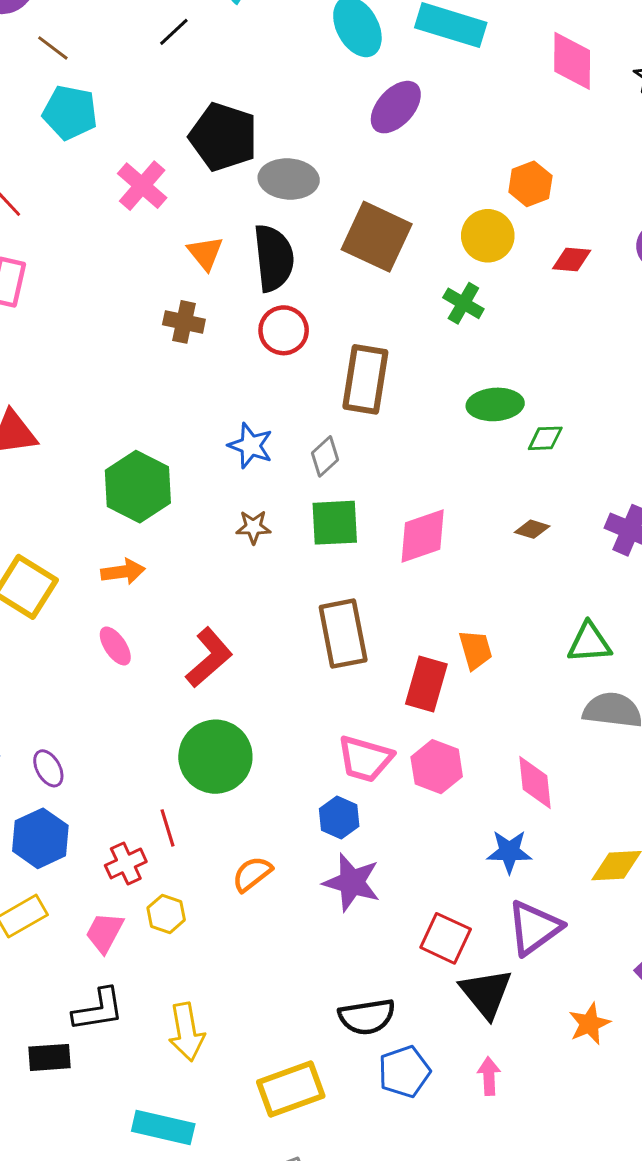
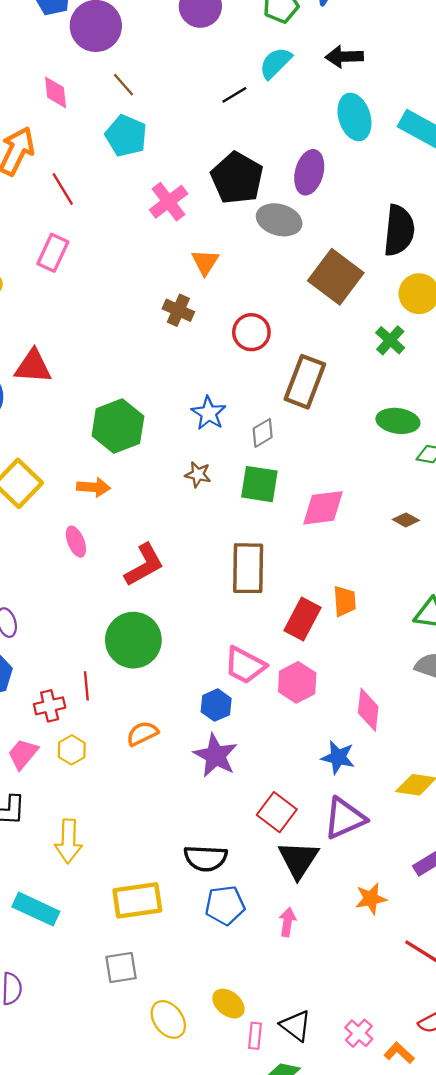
black line: (174, 32) -> (234, 95), moved
purple ellipse: (396, 107) -> (309, 172), moved, turned -39
black semicircle: (274, 258) -> (399, 230), moved

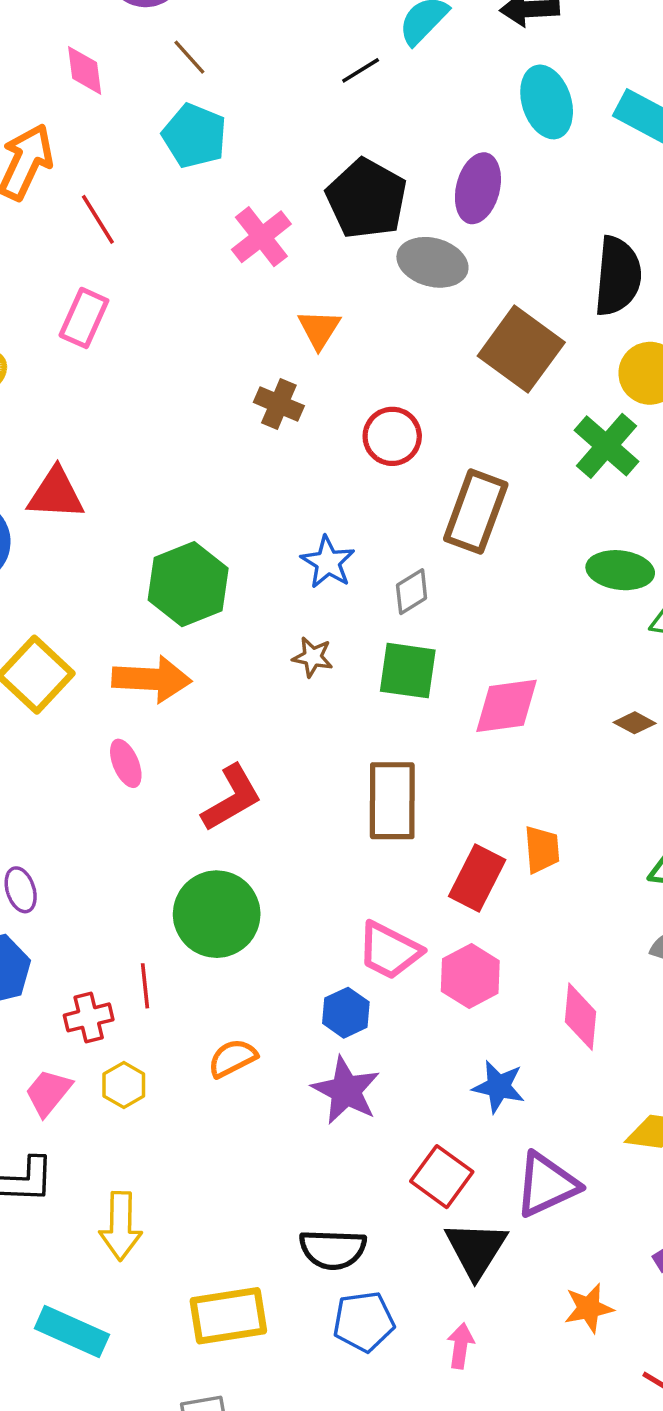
green cross: (390, 340) -> (606, 446), size x1.4
orange arrow: (93, 487) -> (152, 679), size x1.5
blue star: (338, 757) -> (499, 1087), moved

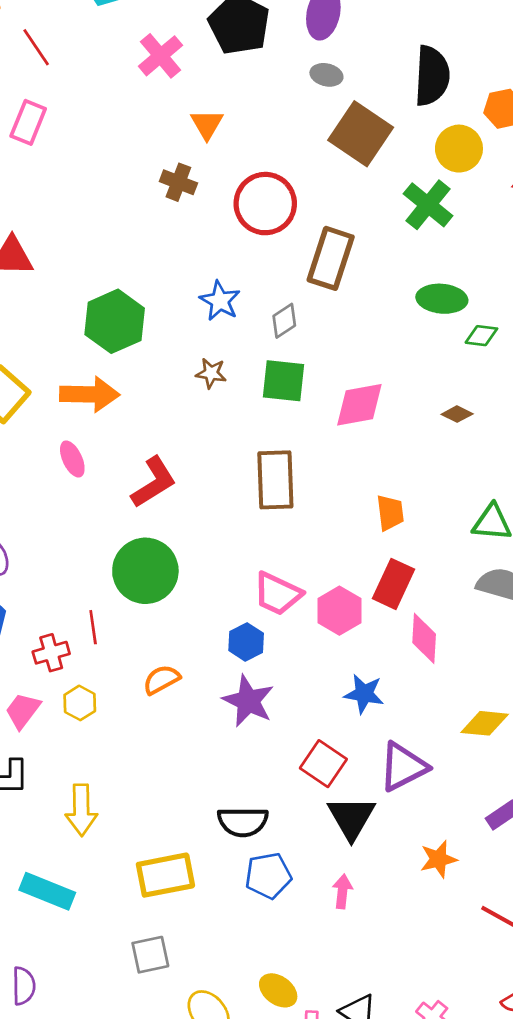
gray ellipse: (432, 262) -> (326, 75), moved, size x0.6
red circle: (392, 436) -> (265, 204), size x1.4
red rectangle: (477, 878) -> (394, 584), moved

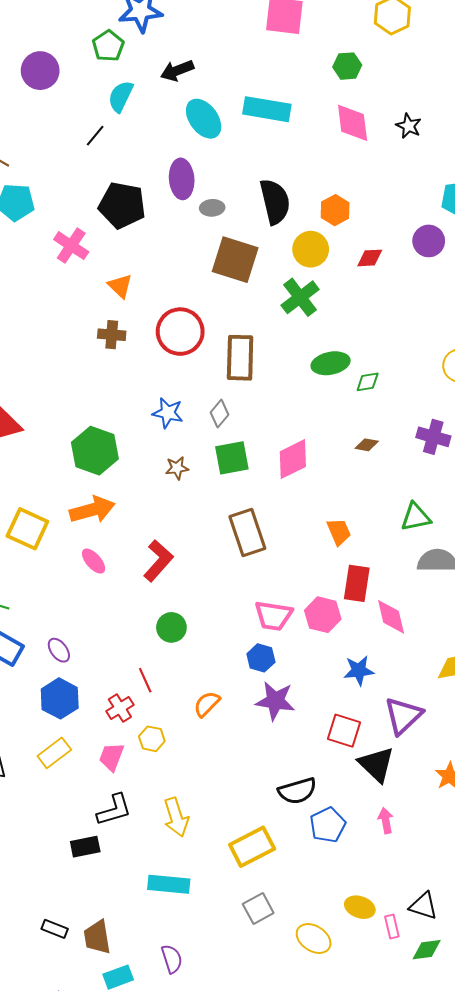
gray ellipse: (326, 75) -> (212, 208), moved
green cross: (428, 205) -> (300, 297), turned 30
green circle: (145, 571) -> (171, 627), size x0.6

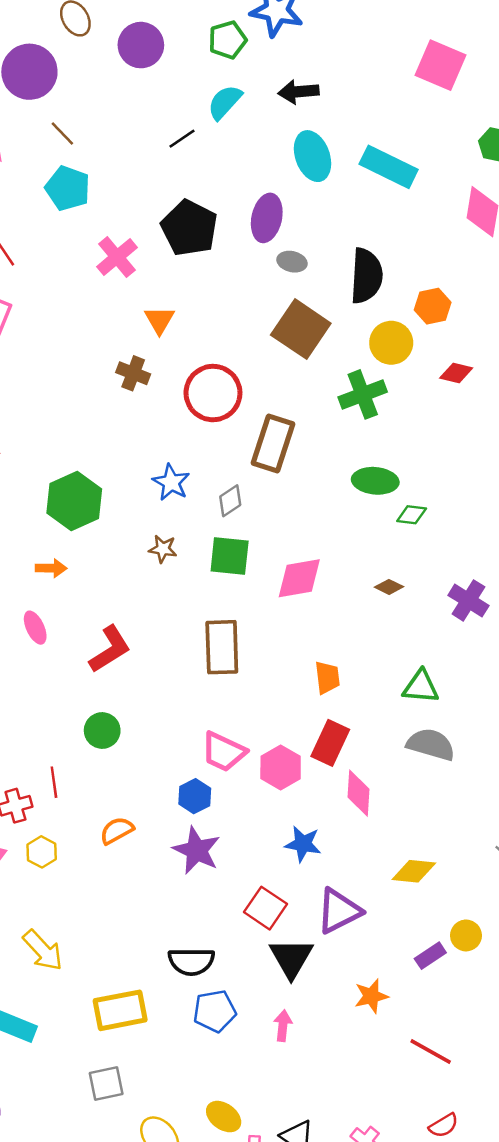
orange arrow: (92, 510) -> (51, 568), size x0.6
yellow arrow: (176, 817) -> (43, 950), turned -42

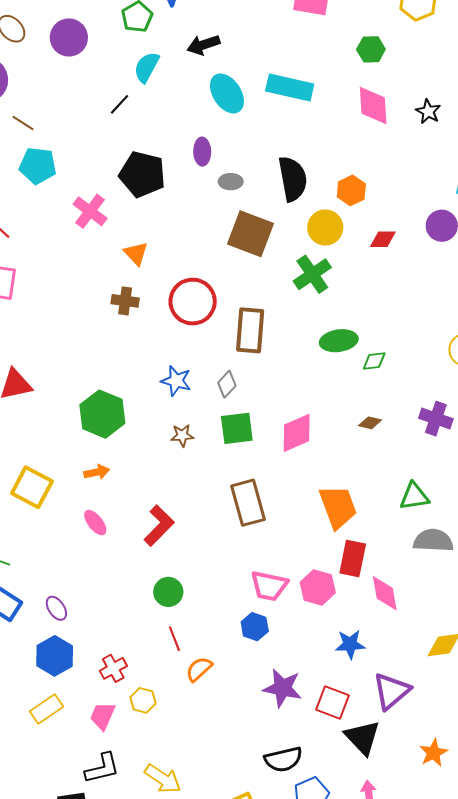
purple ellipse: (267, 218) -> (202, 152), size x0.7
orange trapezoid: (327, 677) -> (338, 507), size x1.6
red line: (54, 782) -> (174, 639), moved
purple star: (197, 850) -> (283, 688), moved

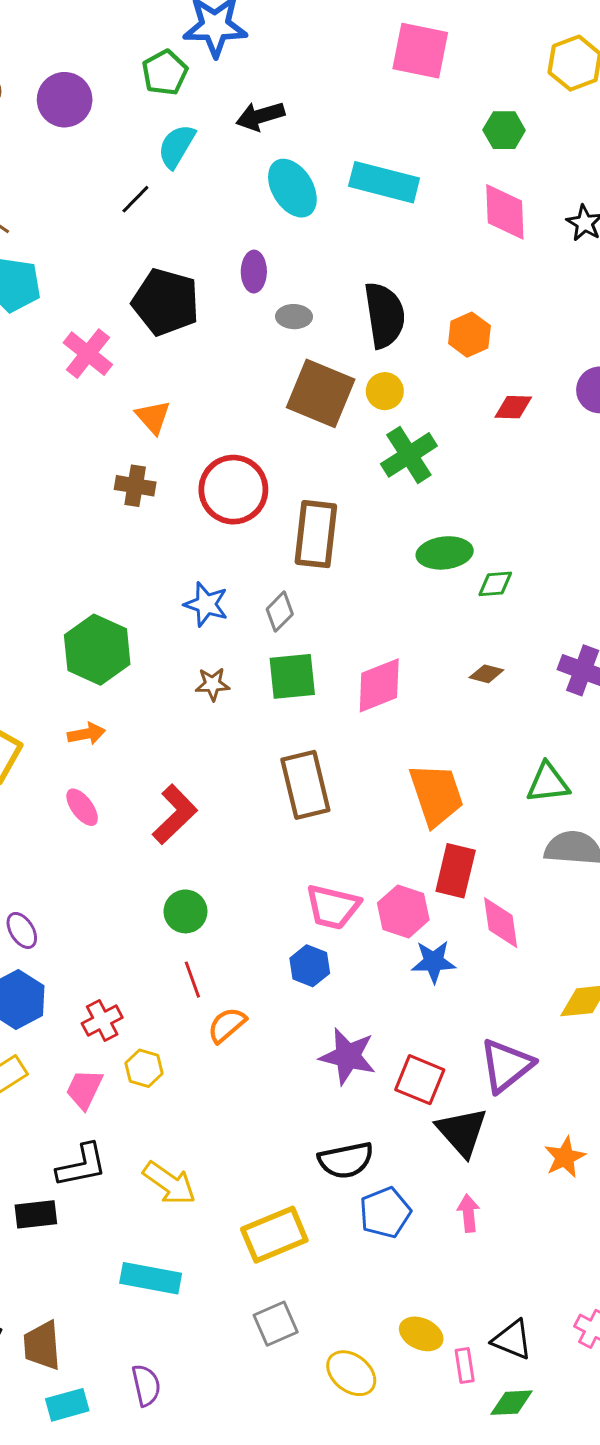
yellow circle: (325, 227) -> (385, 391), moved, size x0.7
blue star: (350, 644) -> (434, 962), moved

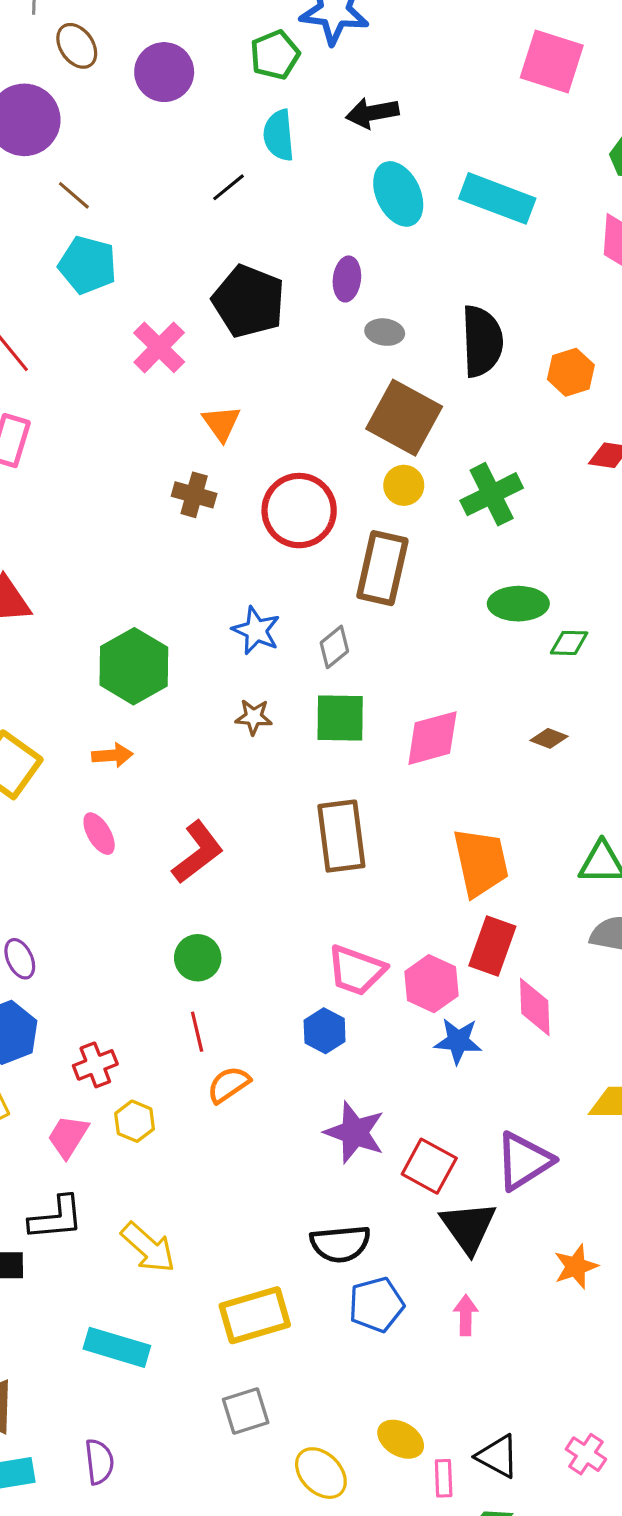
cyan semicircle: (177, 146) -> (279, 135), turned -42
yellow circle: (385, 391) -> (404, 485), moved

